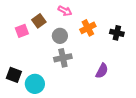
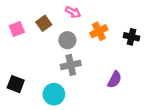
pink square: (22, 31) -> (17, 29), moved
cyan circle: (35, 84) -> (54, 94), moved

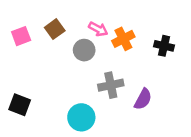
pink arrow: (73, 12) -> (98, 29), moved
gray cross: (71, 65) -> (111, 85), moved
cyan circle: (54, 94) -> (81, 117), moved

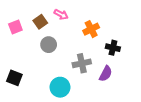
pink arrow: (98, 29) -> (61, 15), moved
black cross: (164, 46) -> (113, 48), moved
gray circle: (84, 50) -> (49, 45), moved

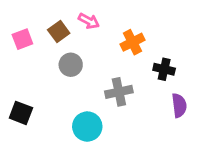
purple semicircle: (106, 74) -> (179, 105), moved, turned -35

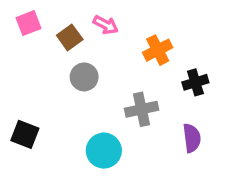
pink square: (22, 39) -> (28, 23), moved
black cross: (164, 69) -> (195, 82), turned -30
purple semicircle: (179, 105) -> (192, 138), moved

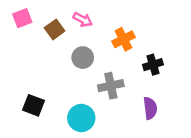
gray circle: (84, 77) -> (83, 58), moved
black square: (25, 134) -> (33, 105), moved

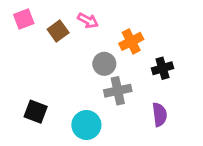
gray circle: (83, 58) -> (104, 64), moved

